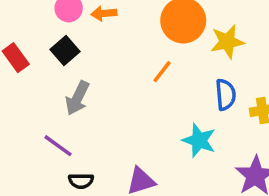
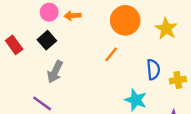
yellow star: (227, 42) -> (166, 29), moved, turned -30

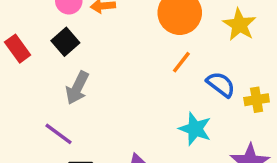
orange line: (111, 54) -> (181, 62), moved
blue semicircle: (153, 69) -> (221, 84), turned -48

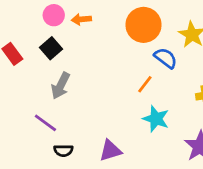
orange line: (181, 62) -> (145, 84), moved
blue semicircle: (221, 84) -> (166, 58), moved

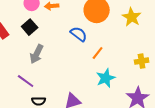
blue semicircle: (166, 58) -> (79, 34), moved
cyan star: (156, 119) -> (106, 78), turned 30

